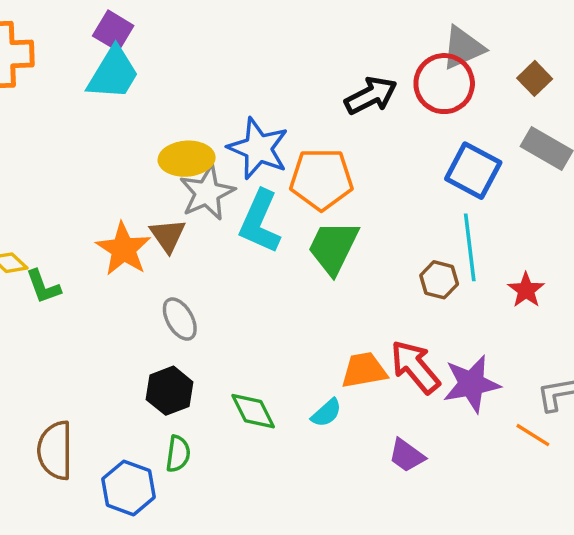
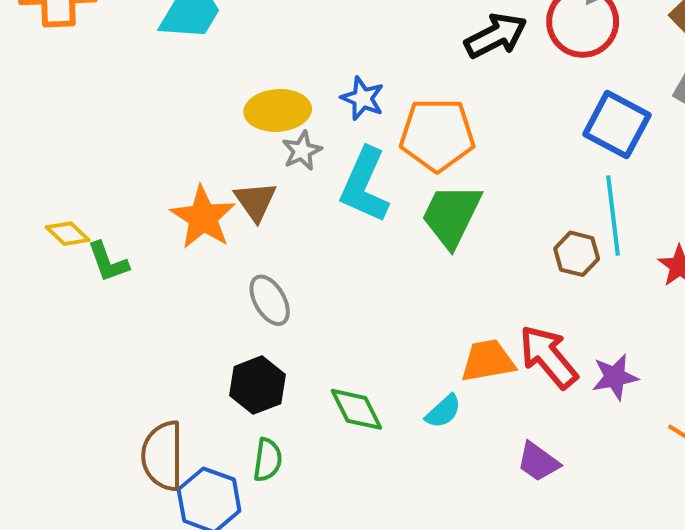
blue star: (258, 148) -> (363, 98), size x0.6
gray star: (207, 193) -> (302, 151), size x0.6
purple star: (471, 384) -> (615, 377), size x0.7
brown semicircle: (55, 450) -> (163, 456), moved

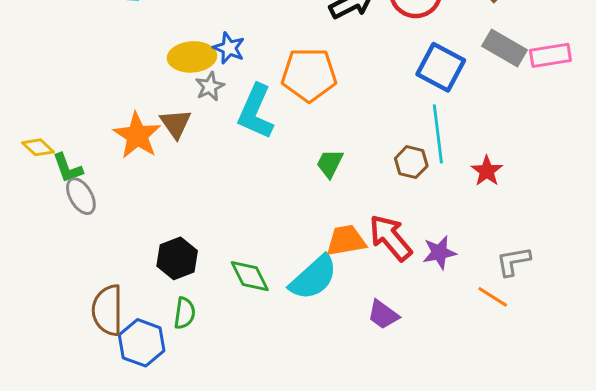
blue star: (363, 98) -> (229, 48), moved
green trapezoid: (451, 215) -> (330, 164), moved, size x0.6
gray ellipse: (270, 300) -> (81, 196), moved
cyan semicircle: (443, 411) -> (313, 278), size x1.8

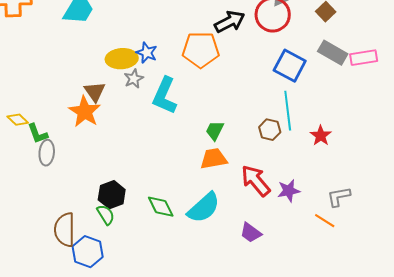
orange pentagon: (309, 75) -> (201, 50), moved
brown triangle: (176, 124) -> (95, 92), moved
gray ellipse: (81, 196) -> (47, 153), turned 35
orange trapezoid: (346, 241) -> (214, 159), moved
green semicircle: (185, 313) -> (106, 215), moved, turned -40

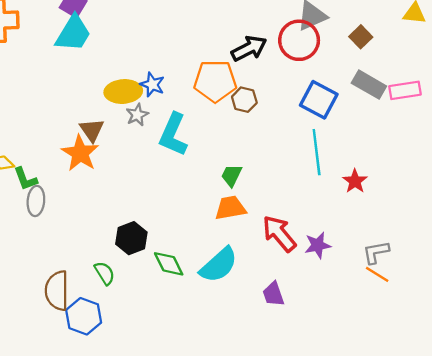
brown hexagon: (270, 130) -> (244, 100), moved
black hexagon: (112, 195) -> (131, 238), moved
orange line: (325, 221) -> (377, 274), moved
purple trapezoid: (251, 233) -> (273, 294), turned 35

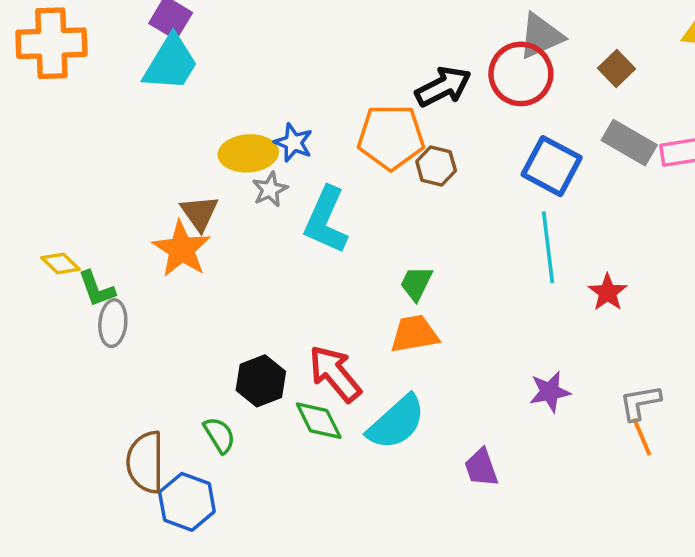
red arrow: (279, 234) -> (335, 374), moved
orange line: (377, 274) -> (642, 437), turned 35

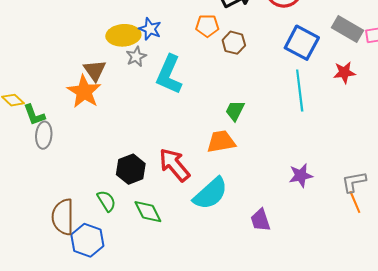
orange pentagon: (391, 137) -> (207, 26), size x0.6
green trapezoid: (416, 283) -> (235, 111), moved
red star: (608, 292) -> (344, 72), moved, turned 30
green diamond: (319, 421) -> (148, 212), moved

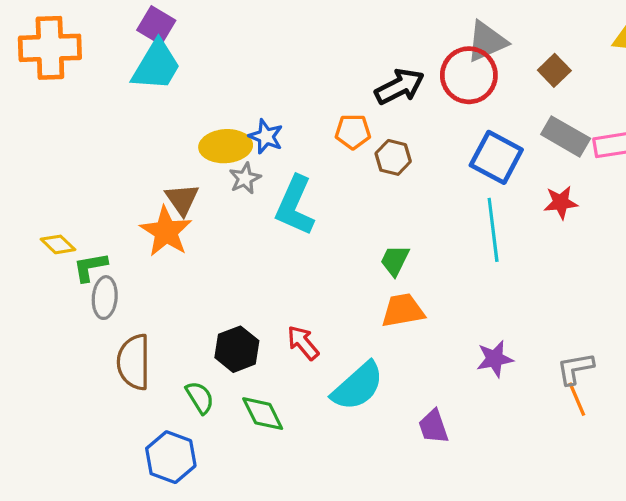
green L-shape: (34, 115) -> (90, 267), turned 100
orange trapezoid: (221, 141) -> (403, 310), moved
red arrow: (174, 165) -> (303, 343), size x0.7
brown semicircle: (63, 217) -> (134, 362), moved

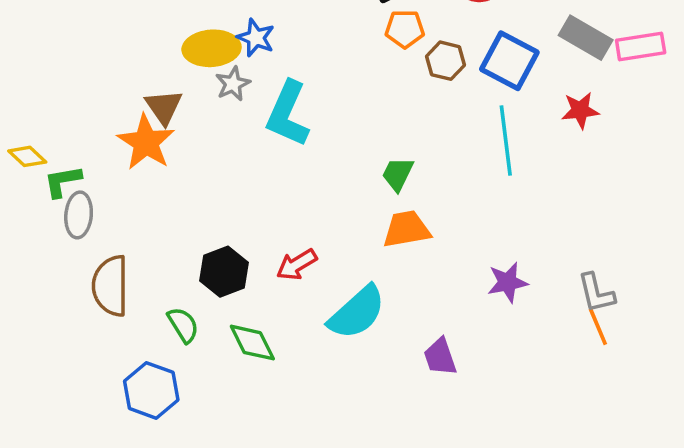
orange pentagon: (353, 132) -> (405, 29), moved
brown hexagon: (393, 157) -> (446, 61), moved
red arrow: (303, 343) -> (297, 265), turned -81
gray L-shape: (575, 368) -> (596, 293), turned -93

